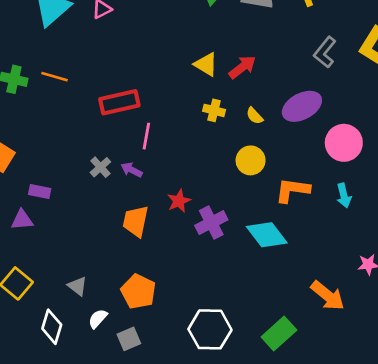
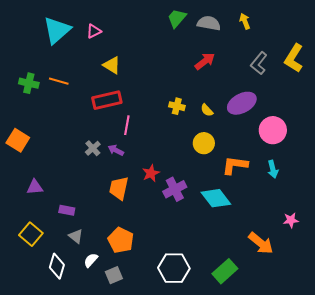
yellow triangle: (206, 64) -> (112, 65), moved
red arrow: (242, 67) -> (205, 61), moved
purple rectangle: (40, 192) -> (67, 210), moved

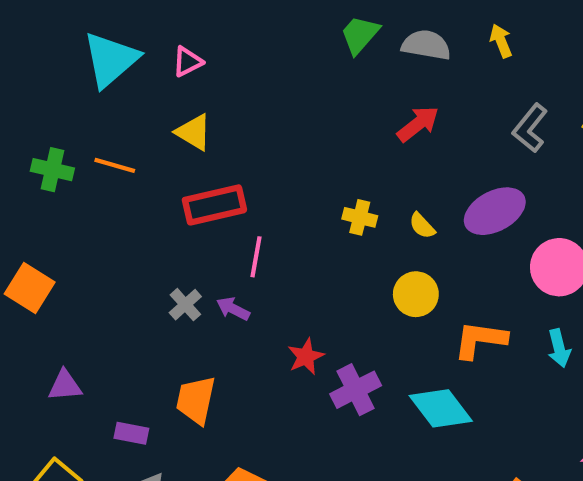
yellow triangle: (112, 65) -> (194, 132), moved
orange trapezoid: (119, 188) -> (196, 400), moved

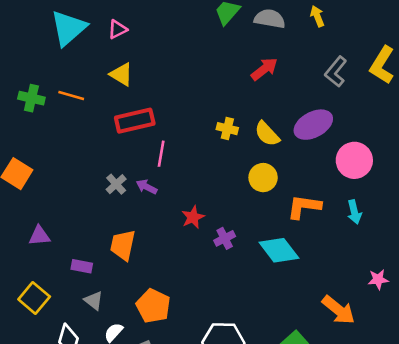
yellow semicircle: (422, 226) -> (267, 134), size x1.5
purple cross: (356, 390) -> (225, 238), size x0.7

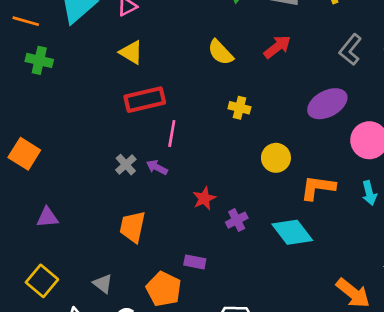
orange line: (71, 95) -> (26, 21), moved
green cross: (31, 98) -> (39, 60), moved
yellow semicircle: (267, 134) -> (220, 52), moved
purple rectangle: (82, 266) -> (195, 262), moved

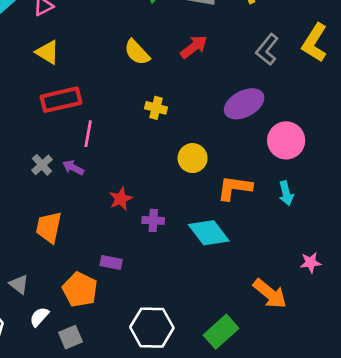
purple cross: (237, 220) -> (153, 220), turned 30

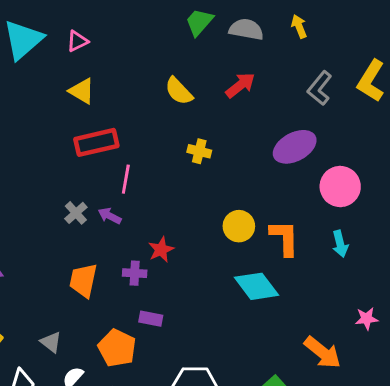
yellow circle: (193, 158) -> (239, 226), moved
orange L-shape: (235, 188) -> (284, 238), turned 81
purple cross: (153, 220) -> (135, 273), moved

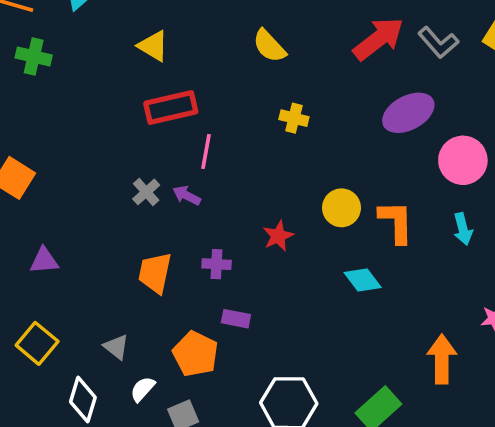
red arrow: (240, 85) -> (378, 39), moved, size x1.4
gray L-shape: (320, 88) -> (438, 42), turned -80
red star: (161, 250) -> (278, 236), moved
cyan diamond: (257, 286) -> (363, 280), size x0.7
orange arrow: (323, 352) -> (442, 359), turned -129

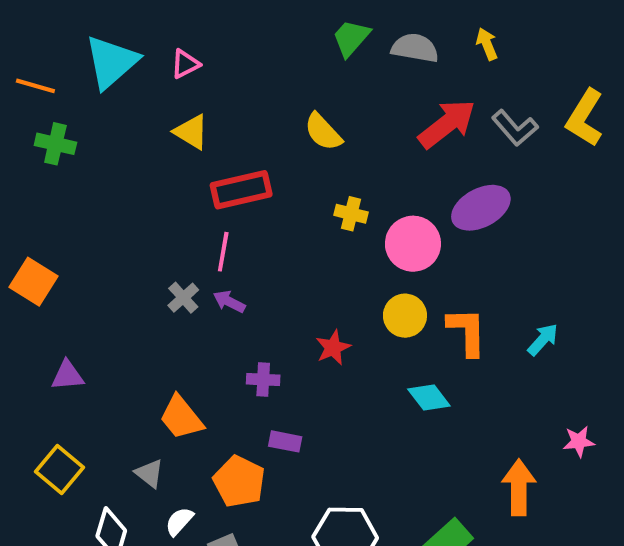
red rectangle: (171, 108) -> (241, 190), moved
pink line: (206, 152) -> (223, 252), moved
pink circle: (463, 160) -> (413, 244), moved
cyan arrow: (463, 229) -> (543, 340), turned -124
orange trapezoid: (155, 273) -> (181, 417), moved, turned -51

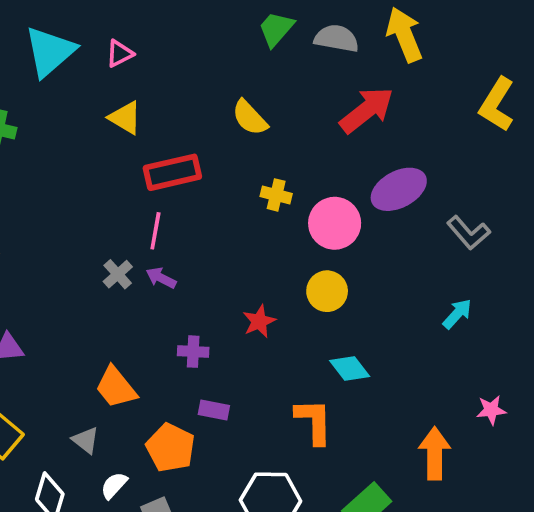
yellow arrow: (487, 44) -> (404, 35), size x1.8
gray L-shape: (515, 128) -> (469, 233), moved
orange L-shape: (467, 332) -> (314, 421), moved

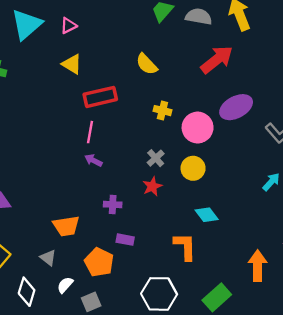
gray cross: (118, 274) -> (156, 158), moved
orange trapezoid: (116, 387) -> (66, 226), turned -60

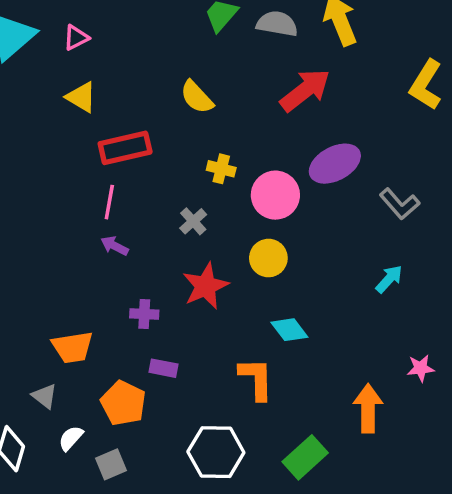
gray cross: (156, 158) -> (193, 221), moved
red star: (152, 186) -> (205, 286), size x1.5

